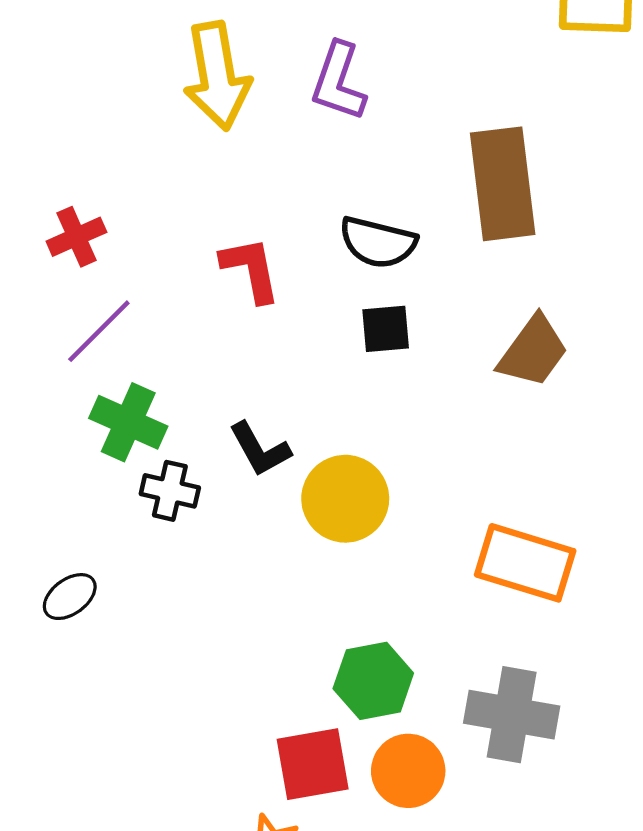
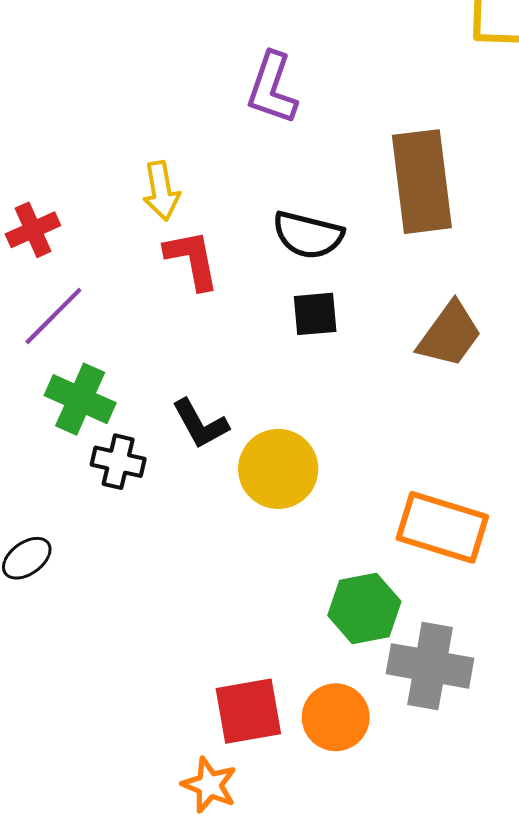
yellow arrow: (217, 76) -> (161, 191), moved, size x0.6
green hexagon: (373, 681) -> (364, 608), moved

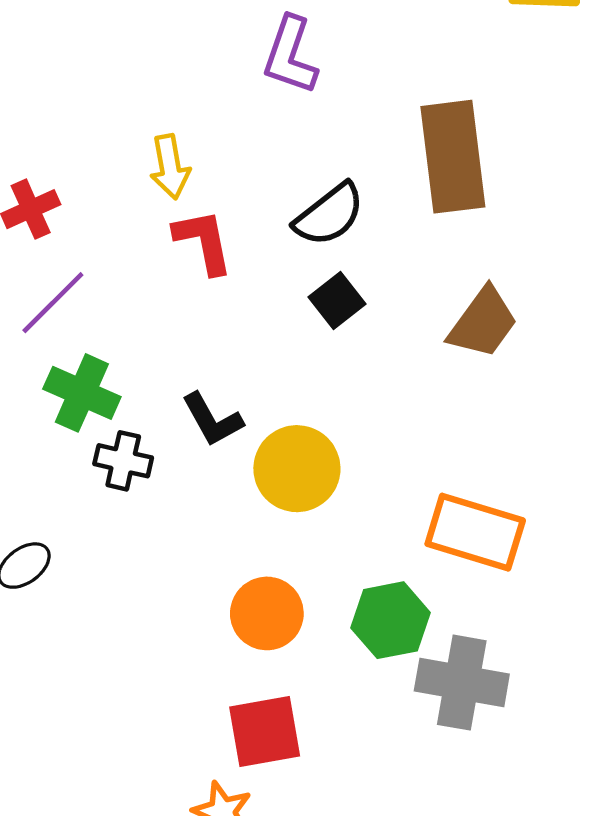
black semicircle: (308, 235) -> (329, 215), turned -52
black square: (315, 314) -> (337, 300), turned -33
orange circle: (336, 717) -> (267, 613), moved

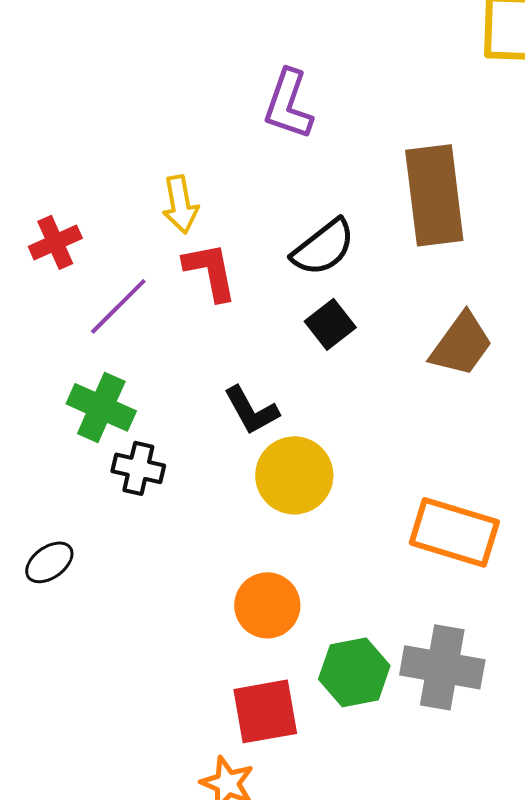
purple line: (53, 303) -> (118, 306), moved
black L-shape: (212, 420) -> (251, 410), moved
green hexagon: (390, 620) -> (354, 672), moved

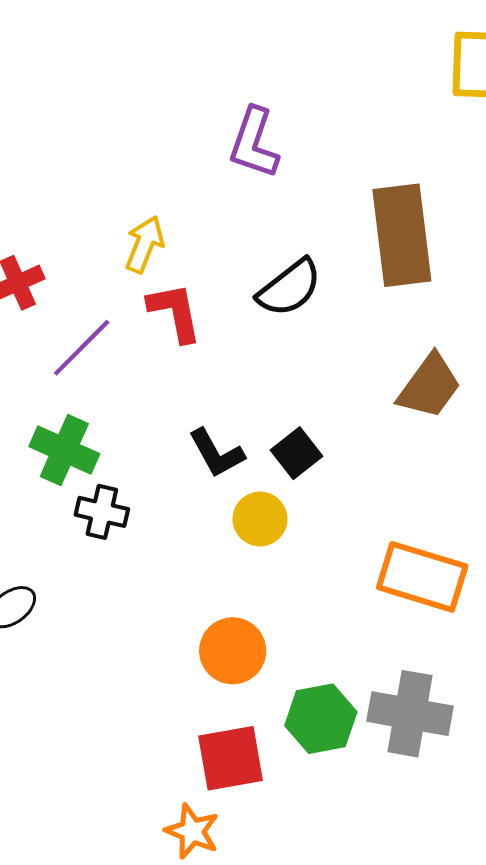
yellow arrow: (180, 204) -> (144, 244), turned -148
black square: (330, 324) -> (297, 453), moved
yellow circle: (294, 475) -> (260, 519), size x0.7

